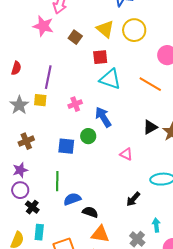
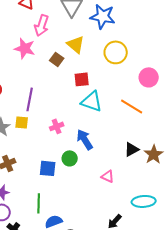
yellow triangle: (105, 29) -> (76, 44), moved

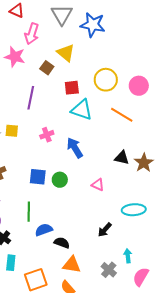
yellow circle: (116, 52) -> (106, 80), moved
purple line: (30, 99) -> (31, 98), moved
black triangle: (132, 149) -> (122, 158), turned 42
green circle: (70, 158) -> (60, 180), moved

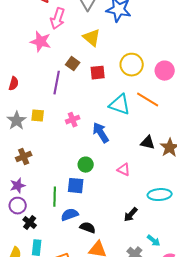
brown square: (47, 68) -> (73, 64), moved
cyan triangle: (82, 110) -> (120, 105), moved
blue square: (38, 177) -> (76, 186), moved
cyan arrow: (128, 256) -> (154, 241), turned 136

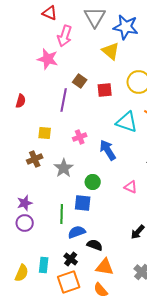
yellow triangle: (92, 38) -> (111, 51), moved
gray star: (17, 121) -> (64, 168), moved
brown cross: (24, 157) -> (35, 159), moved
black cross: (30, 223) -> (71, 259), moved

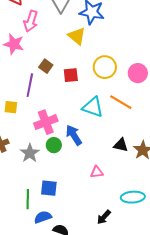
yellow square: (45, 133) -> (11, 107), moved
pink cross: (80, 137) -> (46, 122), size x1.6
green circle: (93, 182) -> (54, 145), moved
pink triangle: (131, 187) -> (97, 172), turned -32

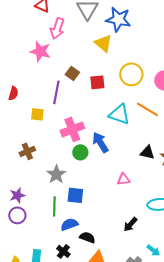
gray star: (30, 153) -> (56, 174), moved

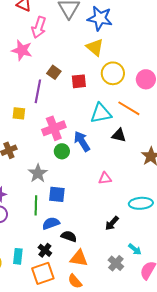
yellow triangle: (103, 43) -> (95, 47), moved
cyan triangle: (119, 114) -> (101, 113), turned -30
black triangle: (147, 152) -> (119, 135), moved

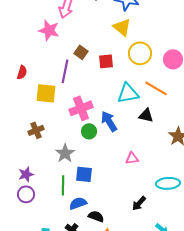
yellow square: (19, 113) -> (46, 93), size x1.5

